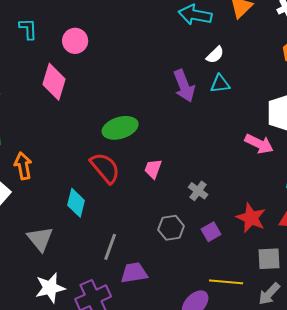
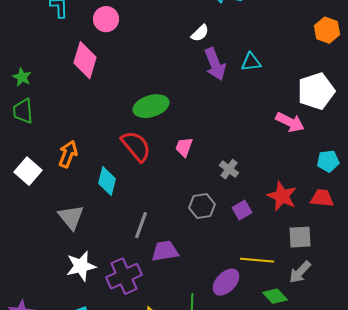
white semicircle: (215, 55) -> (200, 33), moved
orange arrow: (23, 166) -> (68, 154), moved, turned 32

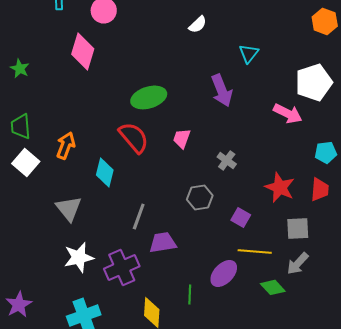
cyan triangle: (251, 62) -> (249, 53), turned -45
purple arrow: (215, 64) -> (222, 90), moved
green trapezoid: (23, 111) -> (21, 126), moved
red trapezoid: (322, 198) -> (320, 189), turned 90
purple square: (242, 210) -> (241, 217), moved, turned -30

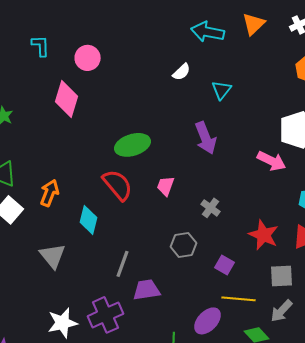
cyan triangle: (249, 53) -> (222, 90), moved
white star: (79, 257) -> (63, 323), moved

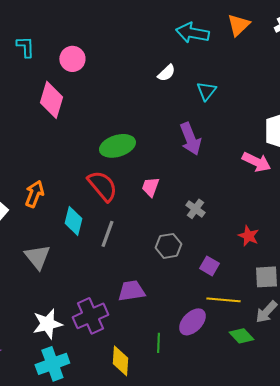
red star: (264, 235) -> (248, 236), size x0.7
gray line: (123, 264) -> (107, 234), moved

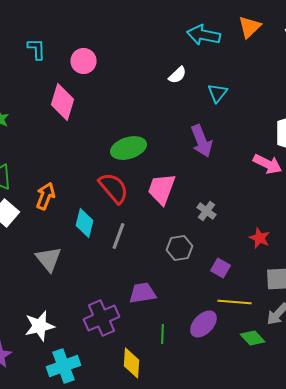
pink trapezoid: (150, 187) -> (162, 189), size x1.6
white star: (47, 324) -> (40, 326), moved
green line: (158, 343) -> (162, 334), moved

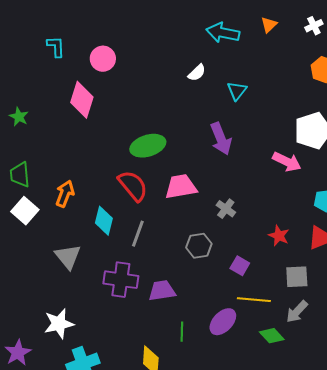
orange triangle: (250, 27) -> (269, 25), size x0.7
pink trapezoid: (162, 189) -> (181, 187), turned 60
purple cross: (102, 318) -> (121, 280), moved, turned 32

